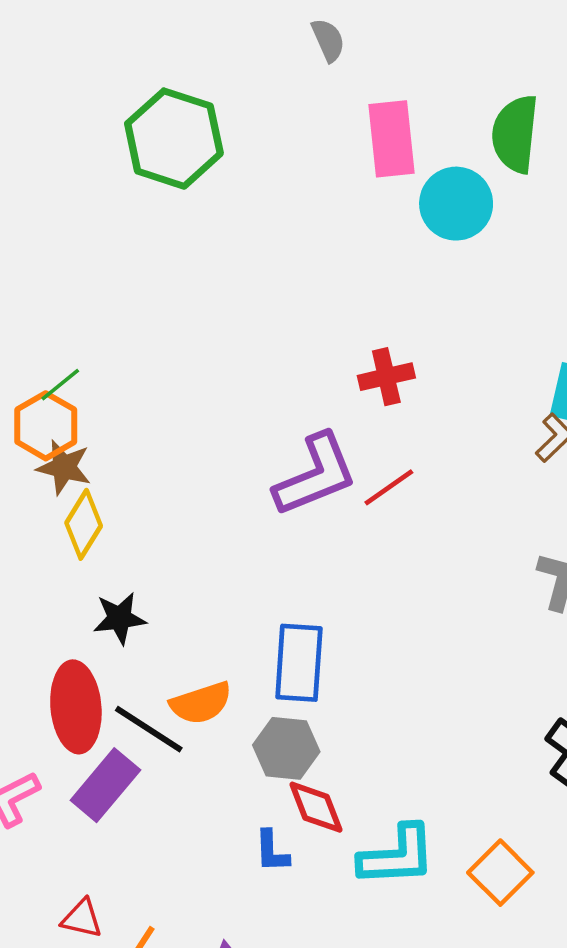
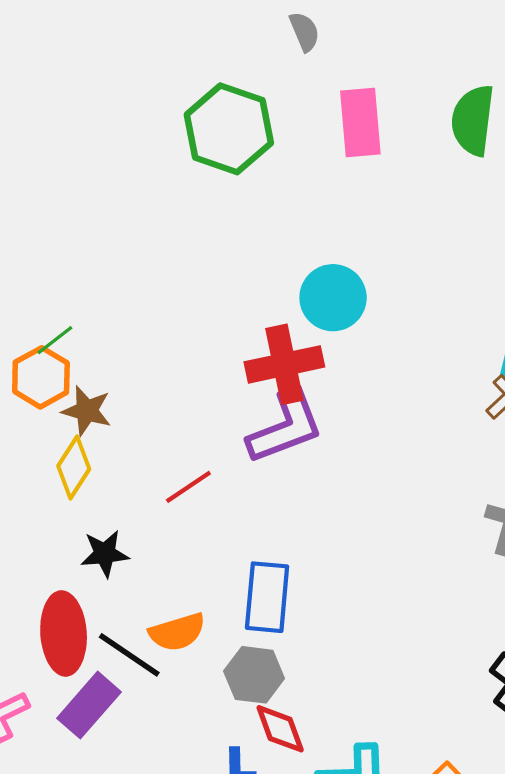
green hexagon: (174, 139) -> (229, 129), moved
cyan circle: (456, 204) -> (333, 298), moved
red cross: (386, 377) -> (284, 364), moved, size x1.5
brown star: (64, 467) -> (87, 411), moved
red line: (389, 487) -> (188, 487), moved

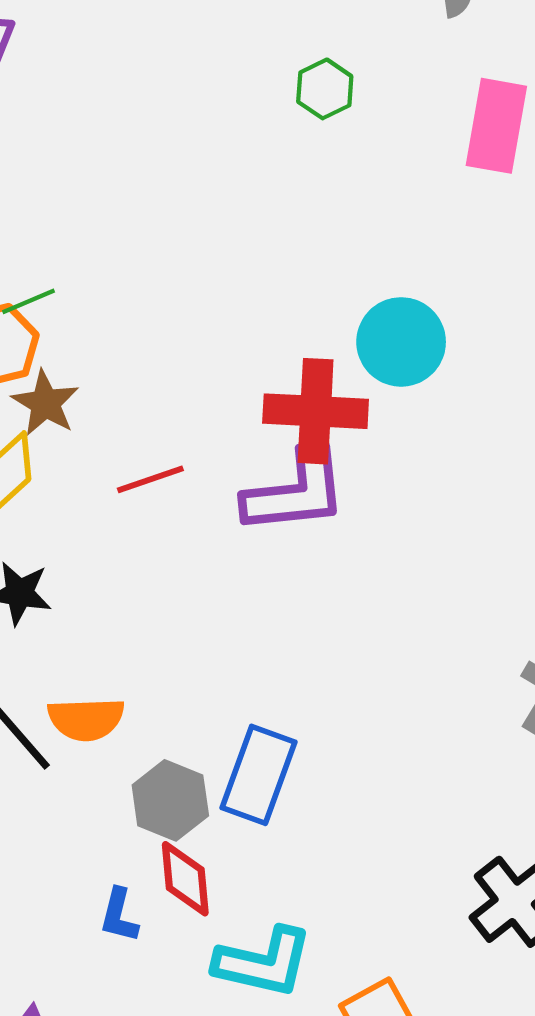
green hexagon: (229, 129) -> (325, 89), size x0.5
red line: (188, 487) -> (150, 479), moved
blue rectangle: (267, 597) -> (258, 775), moved

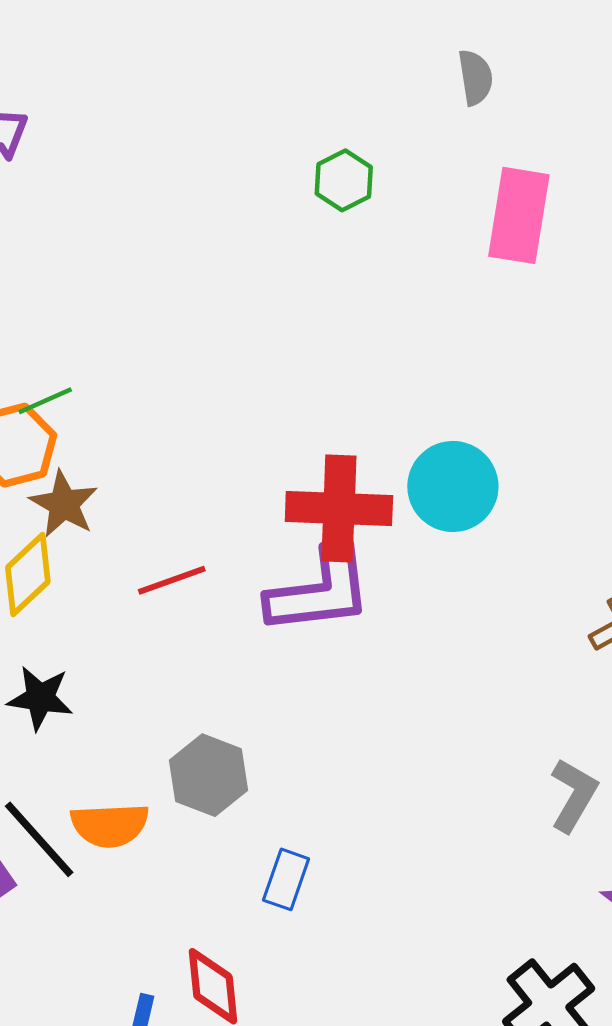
cyan circle: (401, 342) -> (453, 486), moved
blue rectangle: (258, 775) -> (286, 879), size x0.6
gray hexagon: (170, 800) -> (209, 775), moved

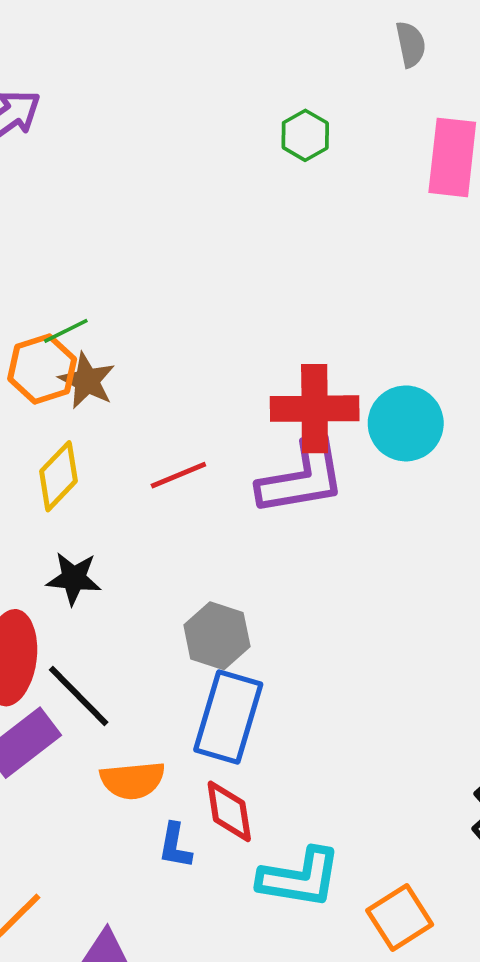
cyan circle: (453, 486) -> (406, 423), moved
brown star: (64, 504) -> (87, 381), moved
orange semicircle: (110, 825) -> (133, 780), moved
blue rectangle: (286, 879) -> (228, 717), moved, size x1.8

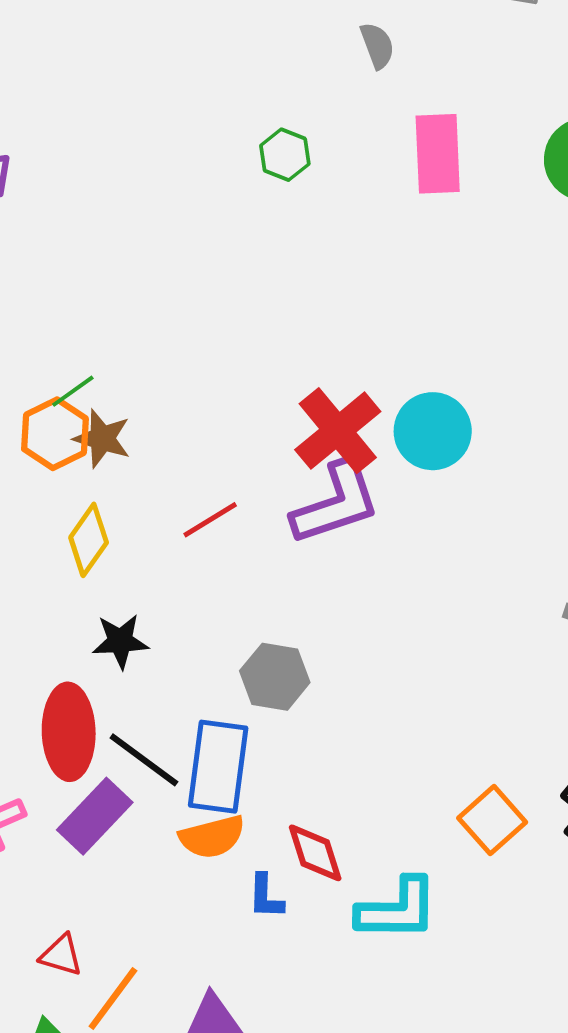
red cross: (315, 409) -> (338, 431), turned -30
blue rectangle: (228, 717) -> (218, 767), moved
orange square: (400, 918) -> (492, 820), moved

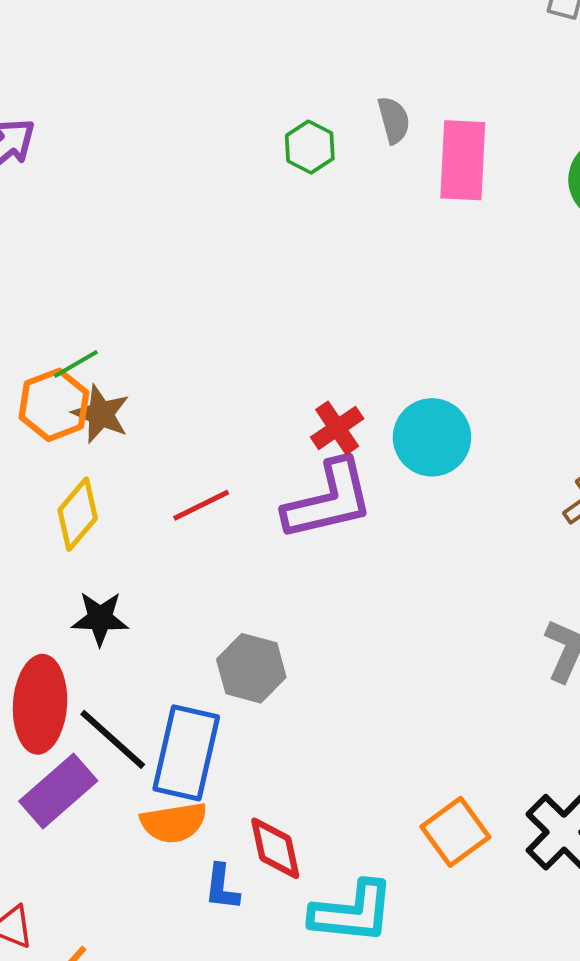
gray semicircle: (377, 46) -> (394, 120), moved
red cross: (338, 431) -> (337, 428), size x0.6

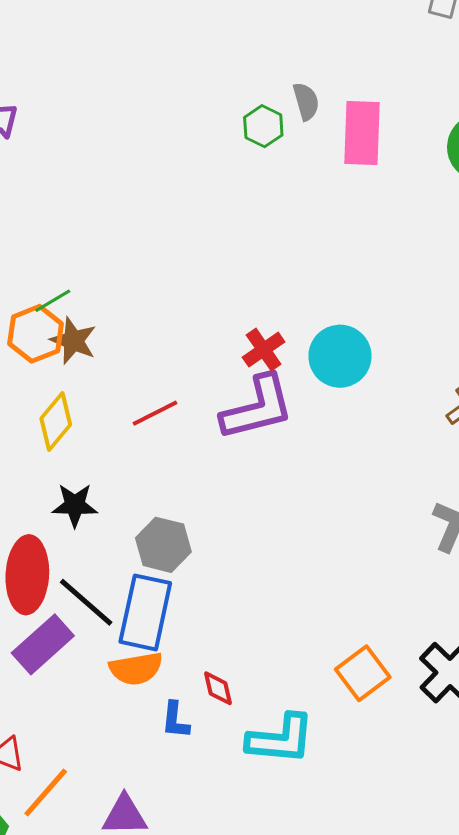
green hexagon: (310, 147) -> (263, 126), moved
gray hexagon: (251, 668) -> (163, 545), moved
red diamond: (275, 848) -> (218, 688), size x0.7

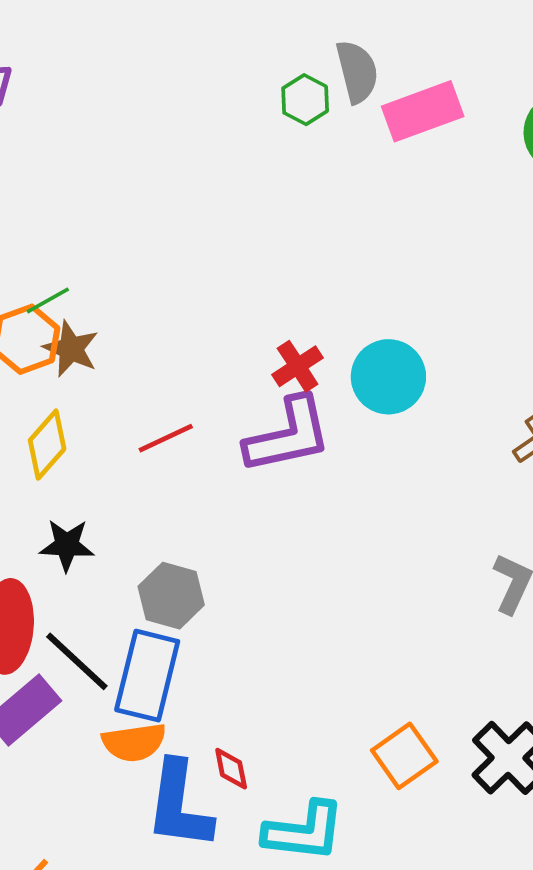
gray semicircle: (306, 101) -> (357, 72), size x1.4
pink rectangle: (362, 133) -> (423, 111), turned 66
blue L-shape: (175, 720) -> (179, 805), size x2.0

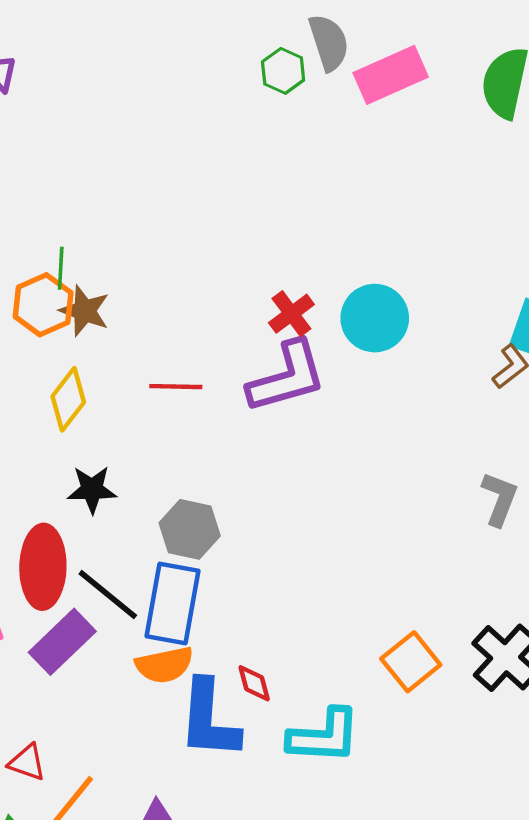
green line: (48, 300) -> (61, 268), turned -54
red line: (166, 438) -> (176, 387), turned 30

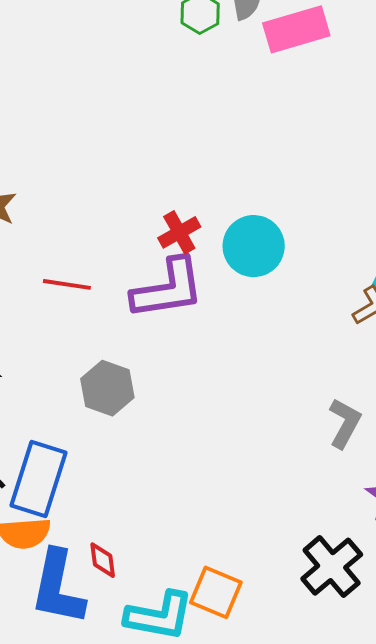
gray hexagon: (190, 529) -> (107, 388), moved
orange square: (411, 662) -> (216, 592), moved, turned -36

